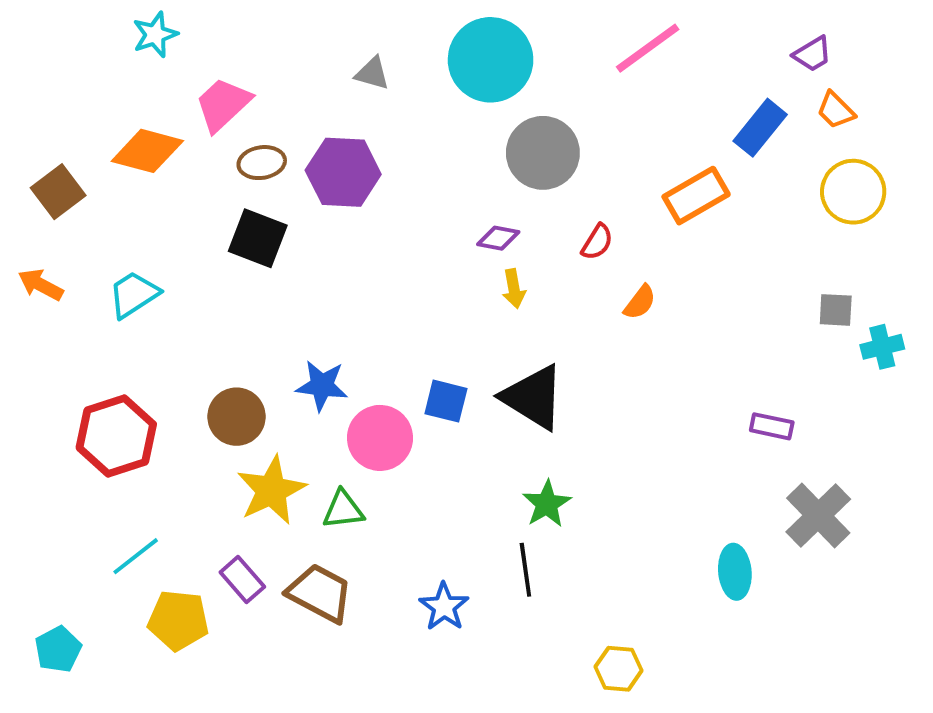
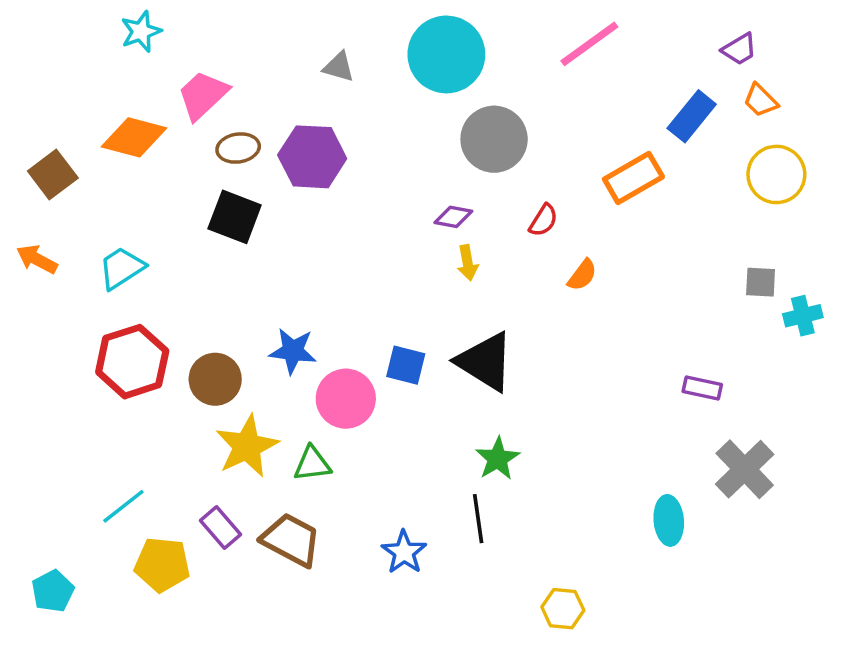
red hexagon: (116, 436) -> (132, 362), moved

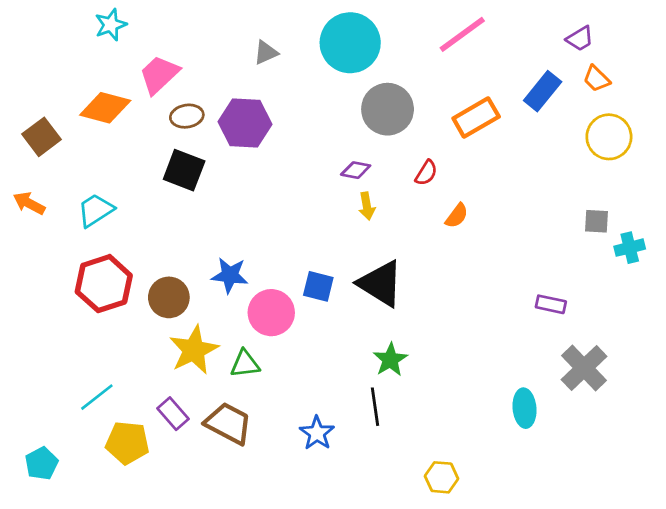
gray triangle: (339, 67) -> (266, 52), turned -40
orange rectangle: (633, 178) -> (476, 117), moved

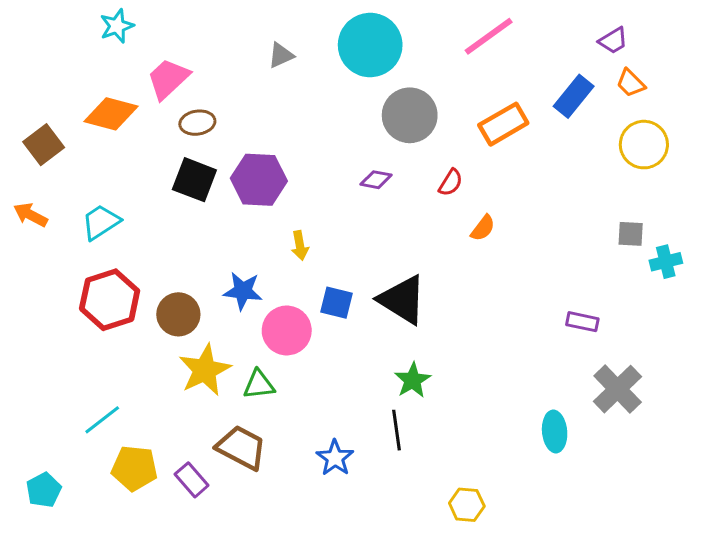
purple hexagon: (245, 123) -> (259, 180), moved
yellow arrow: (367, 206) -> (300, 246), moved
purple rectangle: (173, 414) -> (192, 480), moved

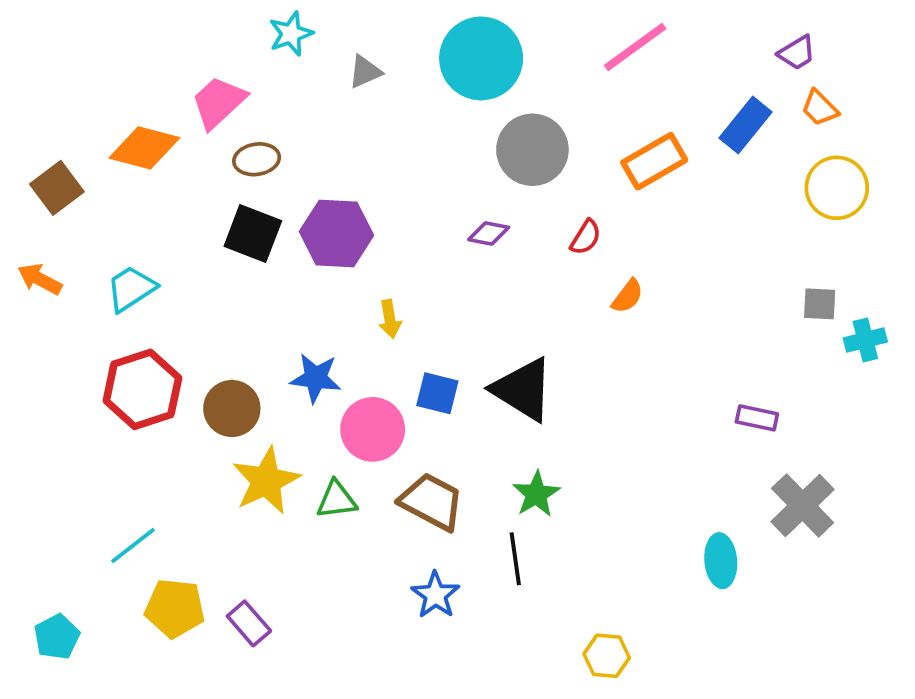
cyan star: (117, 26) -> (291, 34), moved
brown trapezoid: (241, 448) -> (432, 502), moved

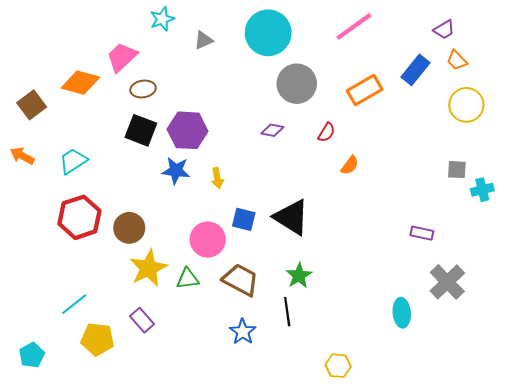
blue star: (316, 378) -> (176, 171), moved
purple rectangle: (249, 623) -> (142, 320), moved

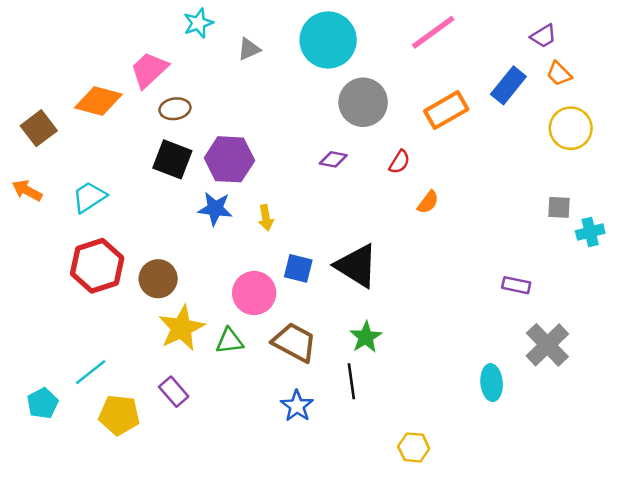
cyan pentagon: (32, 355) -> (43, 403), moved

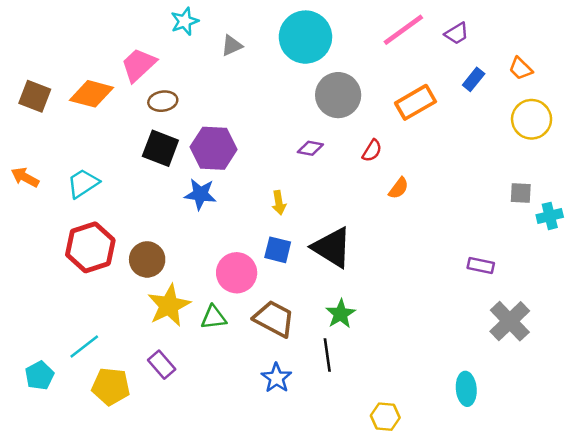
purple trapezoid: (543, 36) -> (457, 33), moved
blue rectangle: (508, 85) -> (474, 79), size x0.7
brown square: (39, 128) -> (35, 96), moved, turned -32
yellow arrow: (266, 218) -> (279, 203), moved
cyan ellipse: (492, 383) -> (466, 389), moved

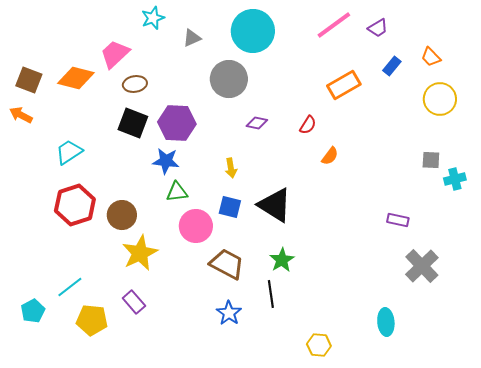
gray circle: (338, 95) -> (229, 79), moved
orange arrow: (25, 177) -> (21, 115), moved
green triangle: (214, 318) -> (177, 192), moved

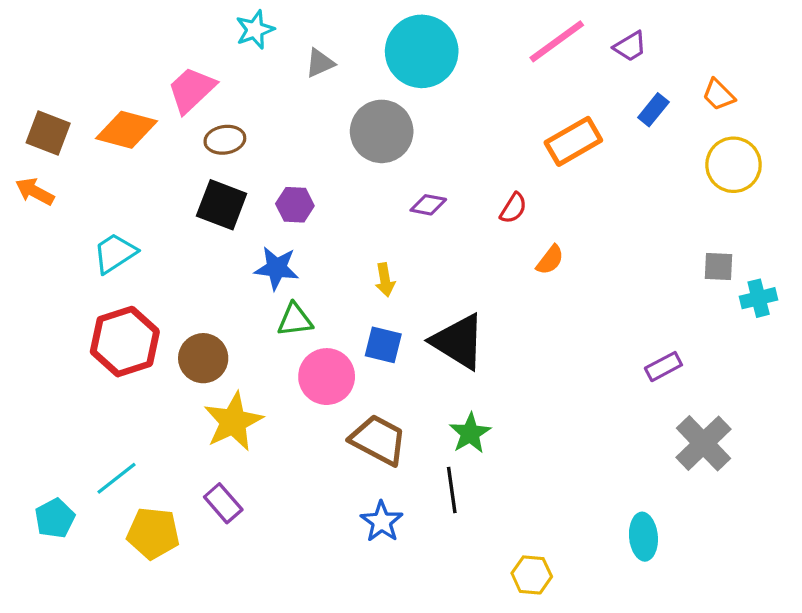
purple hexagon: (177, 123) -> (295, 205), size x0.6
purple rectangle: (398, 220) -> (663, 367), turned -40

